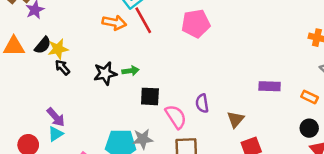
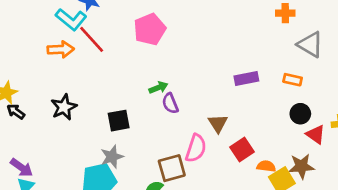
green arrow: (131, 71) -> (158, 88), moved
purple semicircle: (202, 103) -> (170, 103), moved
pink semicircle: (176, 117) -> (196, 148), moved, turned 65
gray star: (143, 139) -> (112, 157), moved

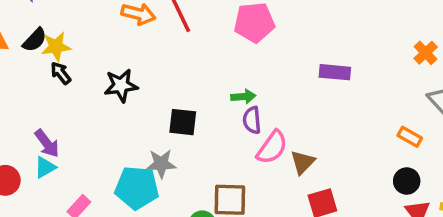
orange cross: (285, 13) -> (426, 53), turned 30
purple rectangle: (246, 78) -> (335, 72), moved
pink semicircle: (196, 148) -> (272, 147), moved

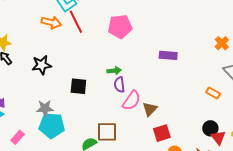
gray star: (161, 164) -> (45, 108), moved
black circle: (407, 181) -> (210, 128), moved

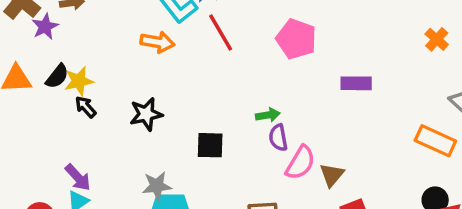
red line: (76, 22) -> (221, 33), moved
pink pentagon: (120, 27) -> (296, 39), moved, turned 30
orange cross: (222, 43) -> (437, 39), moved
orange rectangle: (213, 93) -> (435, 141), size x1.6

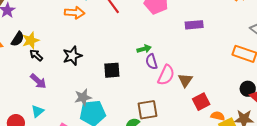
purple arrow: (78, 177) -> (38, 81), moved

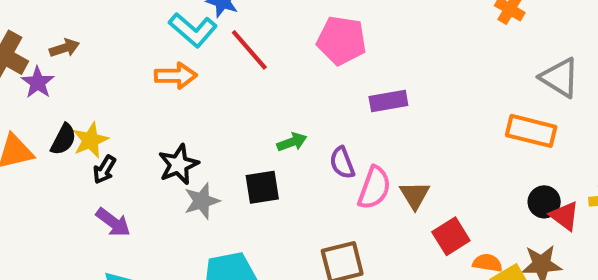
purple rectangle: (194, 25) -> (388, 101), moved
green arrow: (144, 49) -> (292, 142), moved
black arrow: (36, 55) -> (104, 170), turned -96
gray star: (83, 97) -> (202, 201), moved

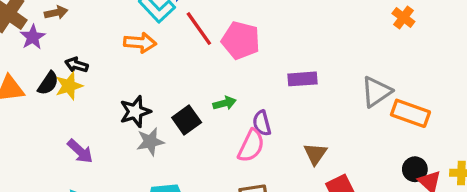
pink pentagon: (341, 40) -> (241, 40), moved
gray triangle: (560, 78) -> (376, 92), moved, turned 48
black arrow: (104, 170) -> (76, 65), moved, turned 70
black square: (262, 187) -> (187, 120), moved, turned -32
pink semicircle: (374, 188) -> (251, 146), moved

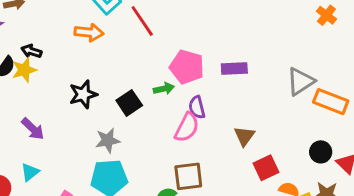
pink pentagon: (241, 40) -> (187, 67), moved
gray star: (150, 142) -> (108, 140), moved
black circle: (415, 169) -> (321, 152), moved

